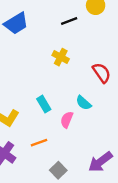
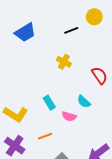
pink semicircle: (67, 120) -> (69, 116), turned -96

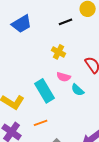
cyan rectangle: (49, 103) -> (45, 91), size x1.6
pink semicircle: (69, 116) -> (64, 77), moved

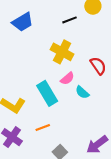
yellow cross: (59, 52) -> (62, 52), size x1.5
pink semicircle: (64, 77) -> (67, 79), turned -56

